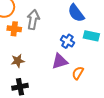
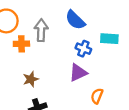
blue semicircle: (76, 13) -> (75, 20), moved
orange semicircle: (78, 73) -> (97, 96), moved

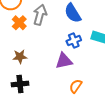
orange cross: (21, 44) -> (19, 23), turned 32
blue cross: (83, 49) -> (74, 41), turned 32

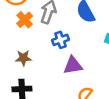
blue cross: (74, 41) -> (60, 40), moved

